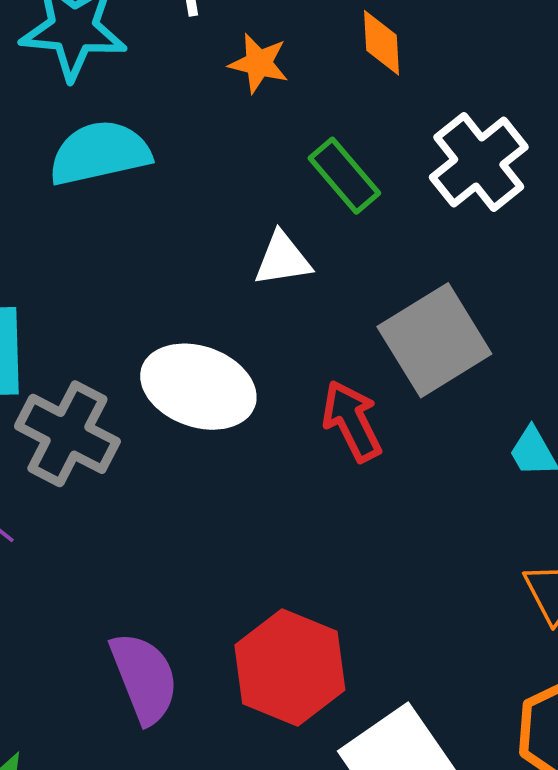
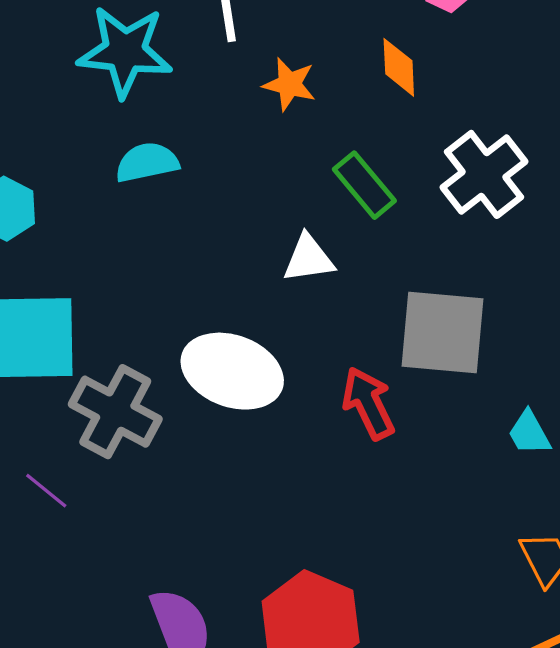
cyan semicircle: (100, 153) -> (147, 162), size x0.7
gray square: (434, 340) -> (443, 332), turned 36

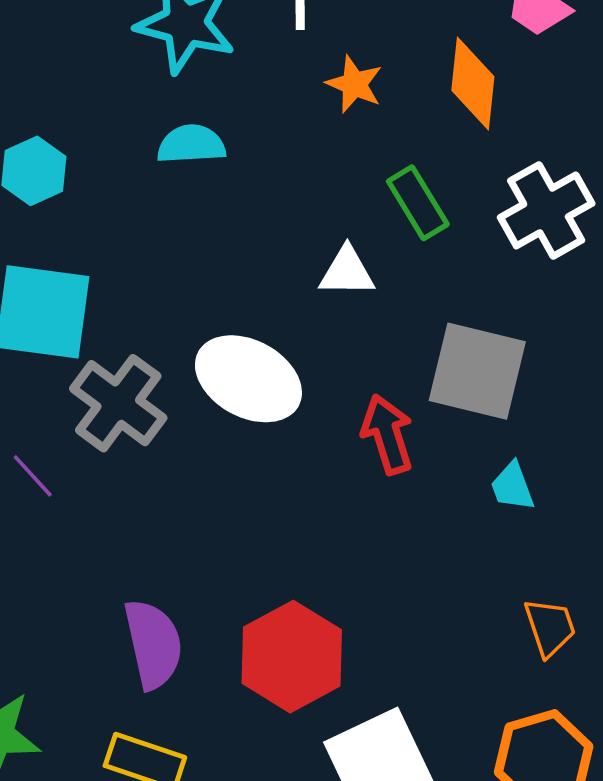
orange diamond: (399, 67) -> (473, 84), size x1.4
cyan trapezoid: (529, 433) -> (512, 486), moved

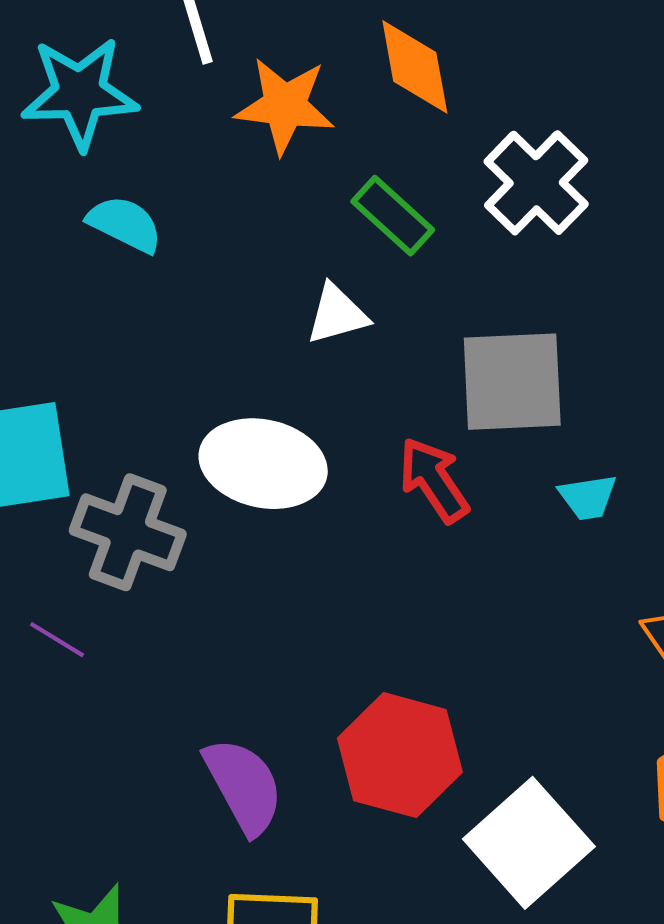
orange star: (354, 84) -> (285, 106), size x1.5
cyan semicircle: (191, 144) -> (125, 224), turned 46
cyan trapezoid: (512, 486) -> (588, 497), turned -62

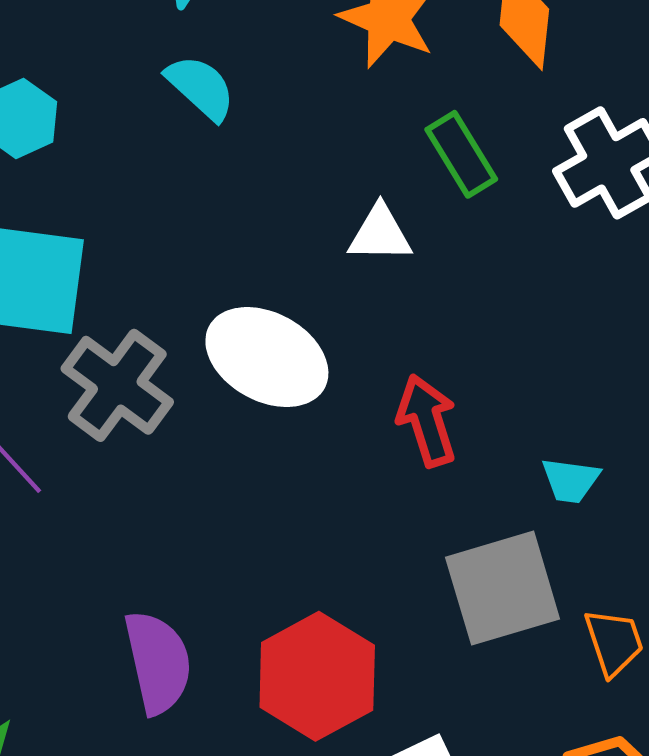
gray square: (512, 382) -> (503, 588), moved, turned -30

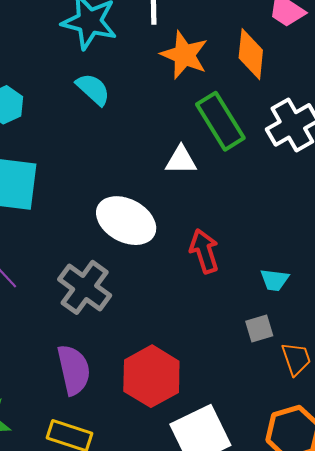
green rectangle: (461, 154) -> (220, 121), size x1.4
gray cross: (117, 385) -> (85, 287), moved
gray square: (503, 588) -> (259, 329), moved, size x0.5

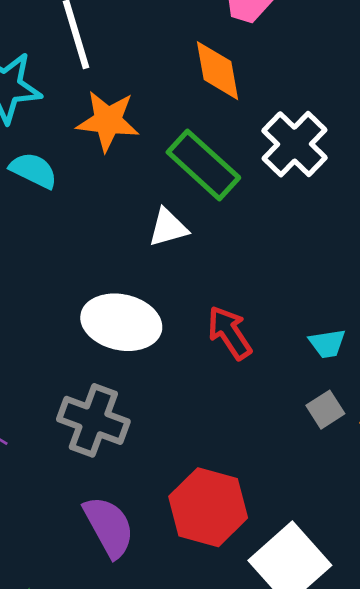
orange star: (184, 55) -> (108, 121), moved

